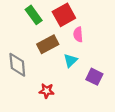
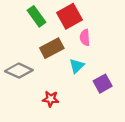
gray diamond: (17, 65) -> (19, 71), turned -60
purple square: (94, 77) -> (103, 84), turned 35

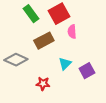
cyan triangle: (77, 66) -> (65, 64), moved

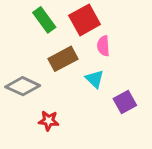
cyan triangle: (65, 64) -> (95, 79), moved, turned -32
red star: (43, 84) -> (49, 121), moved

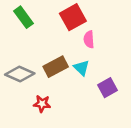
green rectangle: (44, 20) -> (23, 17), moved
brown rectangle: (63, 59) -> (56, 67), moved

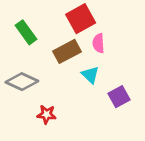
green rectangle: (23, 17) -> (26, 32), moved
brown rectangle: (56, 67) -> (67, 51), moved

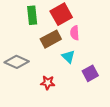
green rectangle: (26, 32) -> (32, 15), moved, turned 30
red star: (46, 114) -> (48, 83), moved

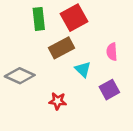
pink semicircle: (75, 33) -> (112, 52), moved

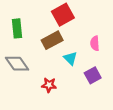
green rectangle: (39, 19) -> (17, 28), moved
gray diamond: (20, 76) -> (17, 64), turned 30

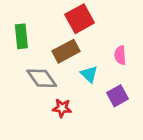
gray diamond: (17, 64) -> (42, 78), moved

